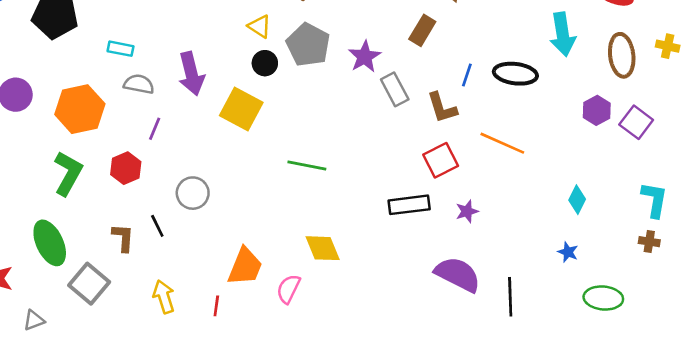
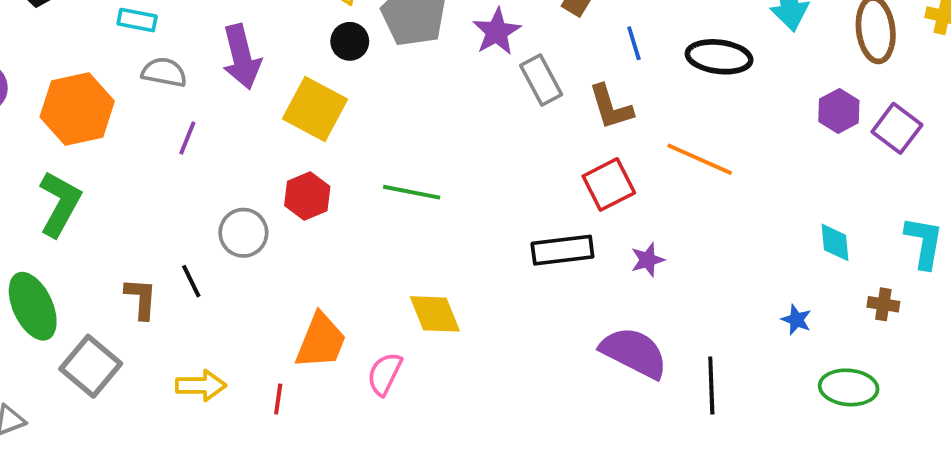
blue line: (467, 75) -> (634, 43), moved, turned -35
red hexagon: (126, 168) -> (307, 196), moved
cyan diamond: (577, 200) -> (835, 242), moved, turned -32
brown cross: (649, 242) -> (883, 304), moved
yellow arrow: (164, 297) -> (201, 385), turned 108

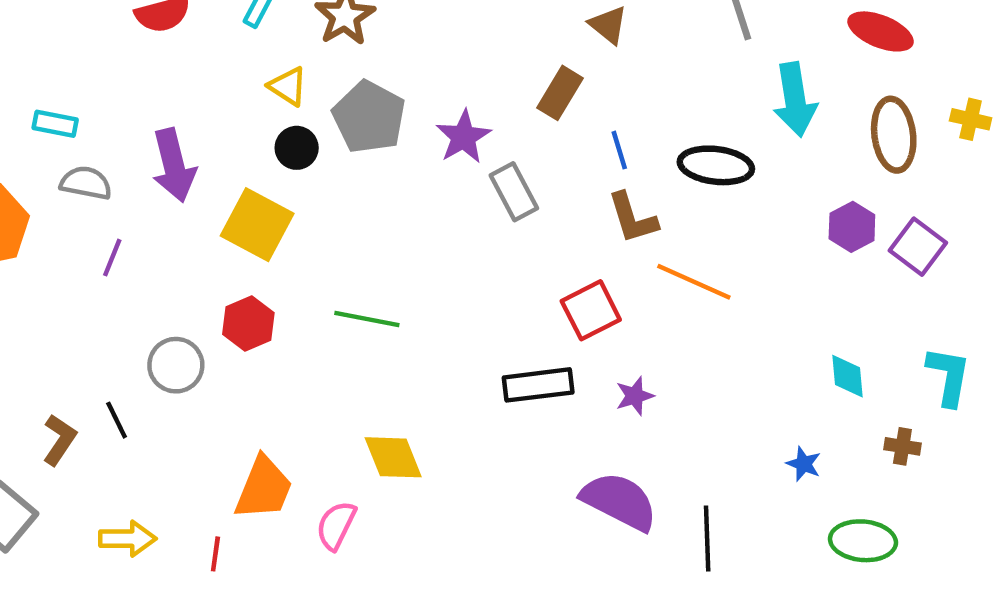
brown L-shape: (611, 107) -> (632, 218), moved
brown L-shape: (141, 298) -> (60, 440), turned 30

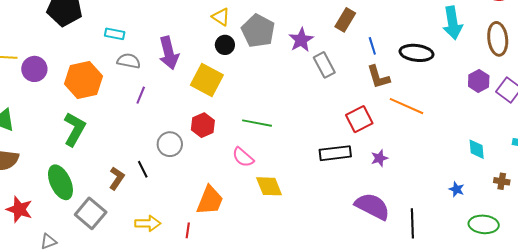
pink semicircle: (336, 525) -> (243, 157), moved, turned -75

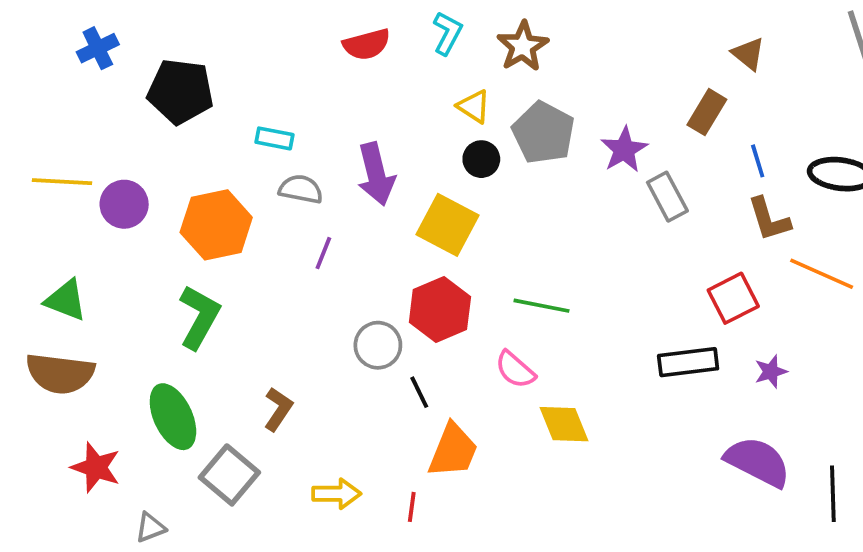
red hexagon: (203, 125) -> (440, 309), size x1.4
black line: (143, 169) -> (419, 392), moved

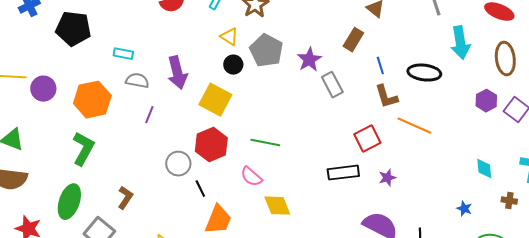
green ellipse: (173, 417) -> (69, 202), turned 44

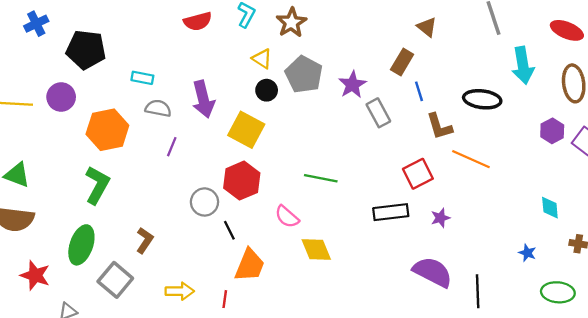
blue line: (380, 66) -> (419, 91), moved
purple circle: (43, 89) -> (61, 97), moved
green line: (265, 143) -> (321, 178), moved

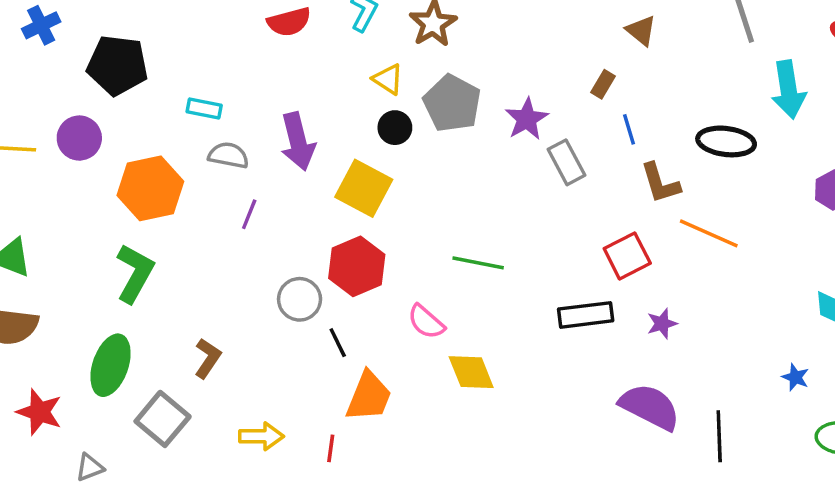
brown rectangle: (402, 62) -> (603, 84), size x0.7

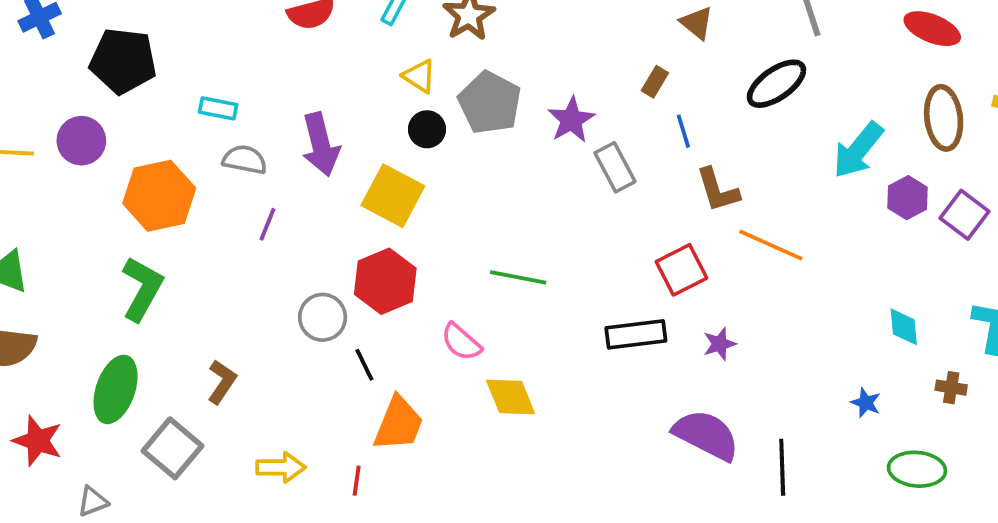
cyan arrow: (789, 89) -> (858, 150), moved, turned 48
black ellipse: (726, 141) -> (776, 84), moved, turned -42

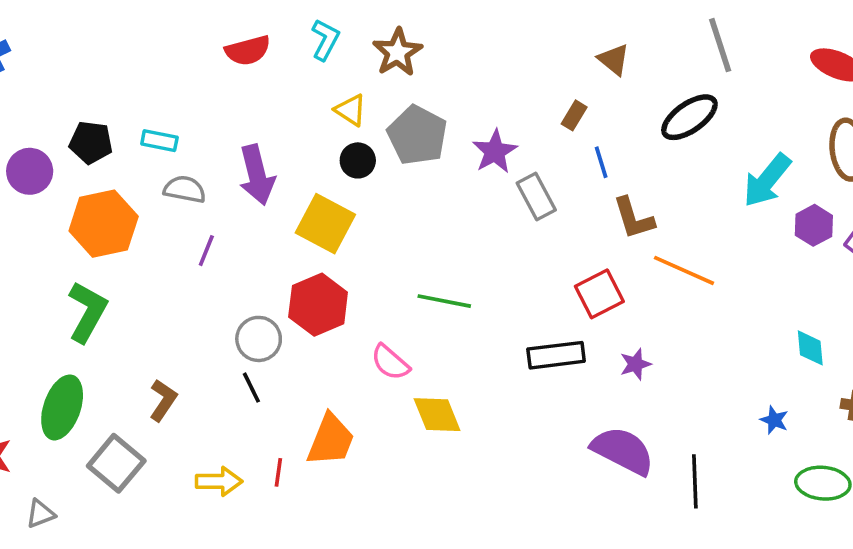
black pentagon: (123, 61) -> (91, 142), moved, size x0.7
black line: (364, 365) -> (251, 388), moved
red line: (357, 481) -> (278, 472), moved

